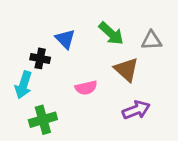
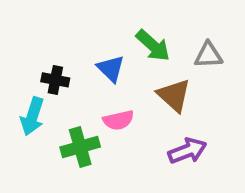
blue triangle: (65, 39) -> (111, 68), moved
green cross: (43, 120) -> (80, 147), moved

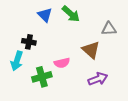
green arrow: (153, 45) -> (71, 14), moved
blue triangle: (111, 68) -> (45, 15), moved

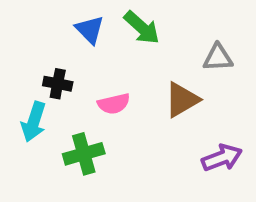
brown triangle: (91, 50) -> (182, 100), turned 48
pink semicircle: (62, 63) -> (114, 104), moved
purple arrow: (98, 79) -> (222, 158), moved

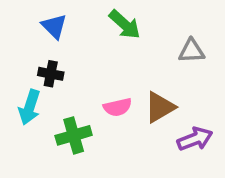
blue triangle: (90, 30) -> (54, 26), moved
brown triangle: (182, 100) -> (160, 107), moved
pink semicircle: (114, 104) -> (118, 107), moved

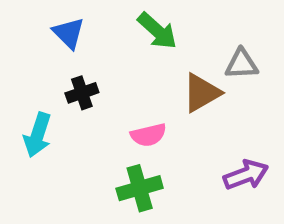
black cross: (51, 74) -> (82, 93), moved, turned -30
brown triangle: (160, 107) -> (202, 93), moved
green cross: (74, 135) -> (140, 188), moved

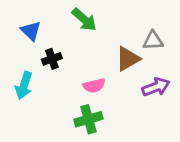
green arrow: (157, 31) -> (84, 20), moved
blue triangle: (69, 33) -> (31, 31), moved
purple arrow: (246, 175) -> (156, 87), moved

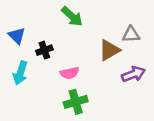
blue triangle: (31, 31) -> (17, 36), moved
pink semicircle: (94, 86) -> (70, 73), moved

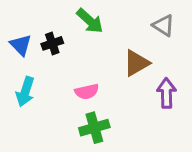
gray triangle: (131, 34) -> (163, 25), moved, turned 36
black cross: (44, 50) -> (52, 43), moved
purple arrow: (133, 74) -> (166, 93), turned -70

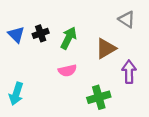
green arrow: (90, 21) -> (69, 38), moved, turned -105
cyan arrow: (25, 92) -> (16, 94), moved
green cross: (94, 128) -> (99, 97), moved

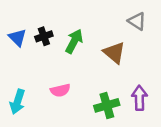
brown triangle: (106, 48) -> (114, 53), turned -50
pink semicircle: (67, 71) -> (60, 90), moved
purple arrow: (129, 72) -> (139, 98), moved

